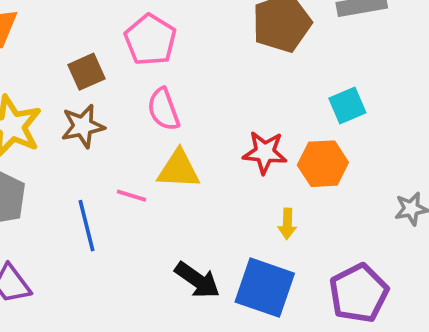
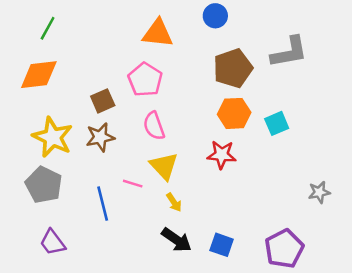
orange hexagon: (323, 164) -> (234, 113), moved
yellow triangle: (178, 169) -> (164, 166), turned 44
yellow arrow: (287, 224) -> (174, 202), moved, turned -36
blue square: (265, 288) -> (222, 245), size x0.6

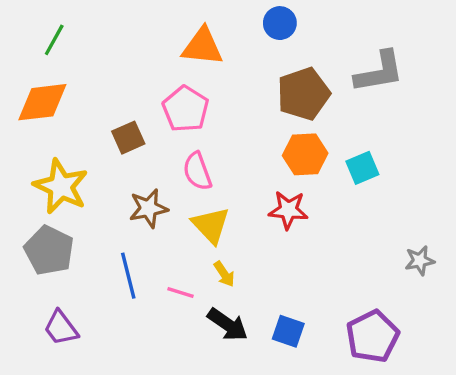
brown star: (100, 137) -> (148, 208), moved
pink line: (133, 184) -> (180, 293), moved

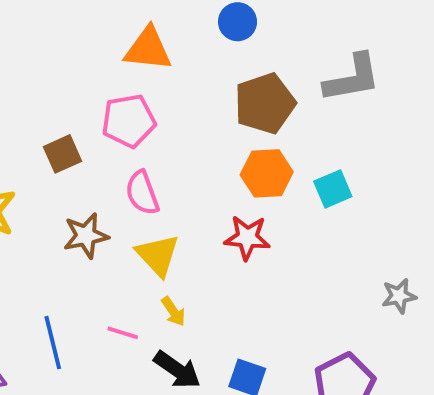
pink pentagon: (186, 109) -> (129, 121), turned 30
blue line: (128, 276) -> (53, 343), moved

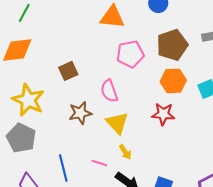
pink pentagon: (129, 121) -> (130, 54), moved

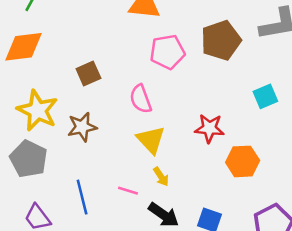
orange hexagon: (173, 81) -> (243, 161), moved
brown star: (80, 113) -> (82, 127), moved

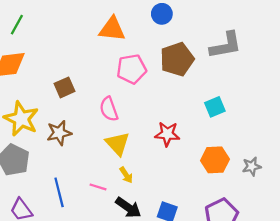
orange hexagon: (243, 161) -> (215, 160), moved

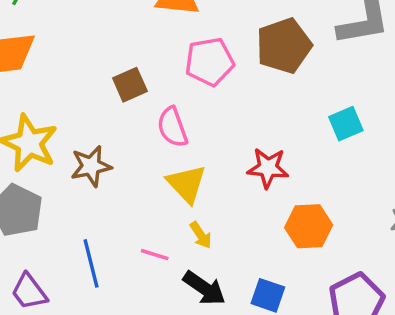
brown square: (64, 87) -> (130, 85), moved
orange hexagon: (215, 160) -> (309, 226), moved

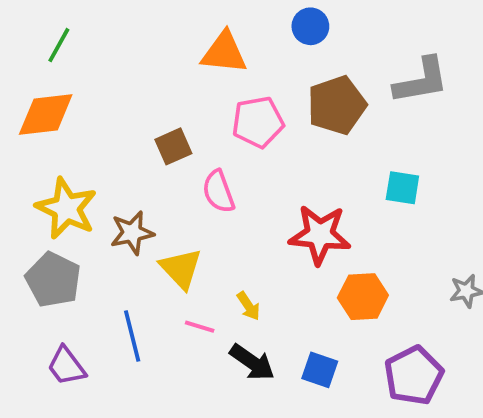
cyan square: (346, 124) -> (402, 188), turned 32
red star: (268, 168) -> (320, 235), size x1.4
yellow triangle: (187, 184) -> (181, 268), moved

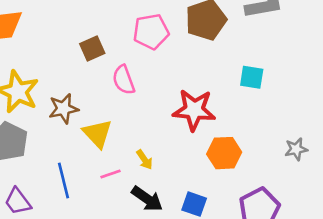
pink line: (200, 327) -> (111, 174), turned -36

